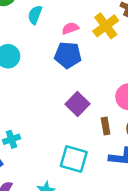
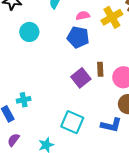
brown rectangle: (106, 126) -> (100, 69), moved

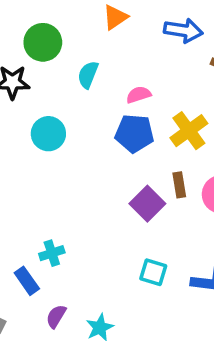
yellow cross: (112, 17) -> (189, 131), moved
cyan square: (72, 122) -> (153, 272), moved, size x0.7
purple semicircle: (13, 140) -> (56, 316), moved

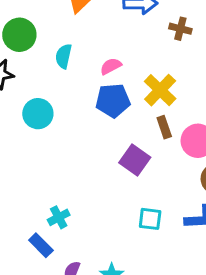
brown rectangle: (179, 185) -> (164, 127), moved

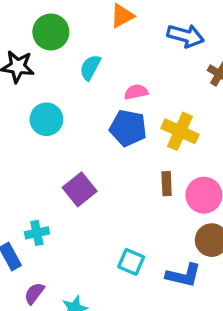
yellow cross: (160, 90) -> (180, 131), turned -36
brown rectangle: (164, 127) -> (167, 184), moved
purple square: (135, 160) -> (80, 189), moved

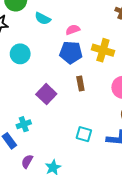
cyan semicircle: (90, 67) -> (43, 18), turned -84
brown rectangle: (167, 184) -> (80, 83), moved

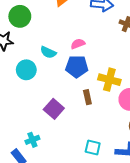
cyan semicircle: (43, 18) -> (48, 52), moved
yellow cross: (103, 50) -> (109, 80), moved

